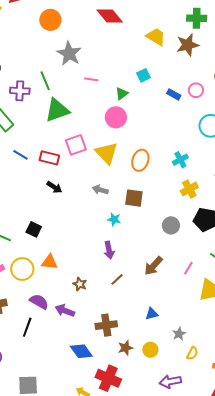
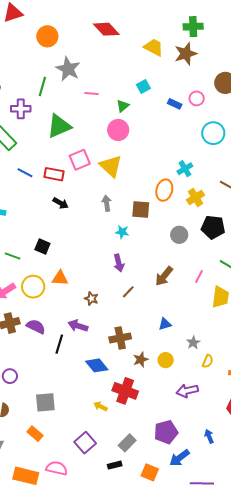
green line: (45, 81) -> (42, 86), moved, turned 42
orange ellipse: (140, 160) -> (164, 190), moved
gray arrow: (100, 190) -> (107, 203), turned 70
purple semicircle: (39, 302) -> (36, 327), moved
black line: (27, 327) -> (59, 344), moved

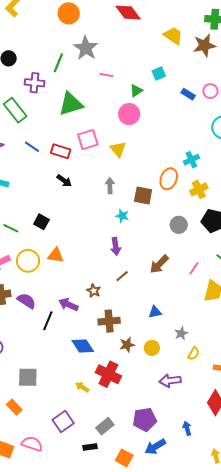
yellow triangle: (111, 166) -> (118, 149), size x0.7
brown star: (91, 299) -> (94, 291), moved

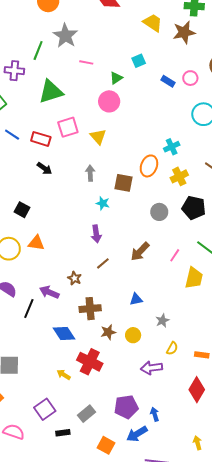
yellow semicircle: (194, 354) -> (172, 348), moved
blue arrow: (187, 428) -> (155, 414), moved
black rectangle: (90, 447) -> (63, 433), moved

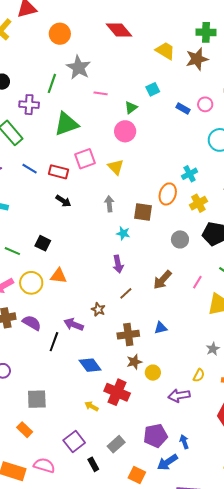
brown cross: (90, 309) -> (128, 335), moved
gray star: (162, 321) -> (213, 349), moved
yellow circle: (133, 335) -> (153, 373), moved
black rectangle: (63, 433) -> (93, 464), turned 72

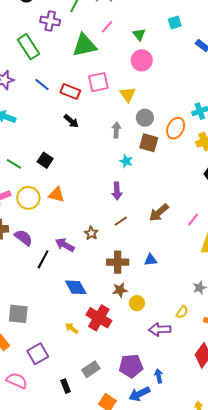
pink line: (101, 93) -> (107, 27), moved, turned -64
green triangle: (131, 108) -> (139, 34), moved, turned -40
gray circle: (180, 239) -> (145, 118), moved
purple square: (74, 442) -> (38, 354), moved

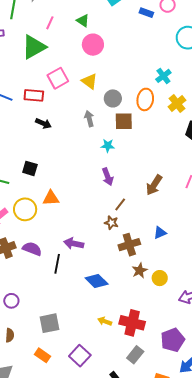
brown star: (91, 233) -> (111, 223), moved
red cross: (99, 318) -> (132, 323), moved

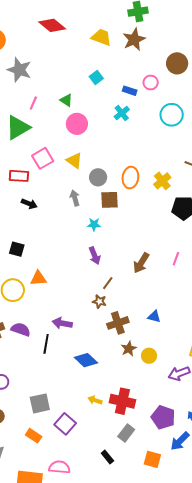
cyan cross: (163, 76) -> (122, 113), moved
blue triangle: (160, 233) -> (154, 317), moved, turned 40
purple pentagon: (173, 340) -> (163, 417), turned -30
purple square: (80, 356) -> (65, 424), moved

